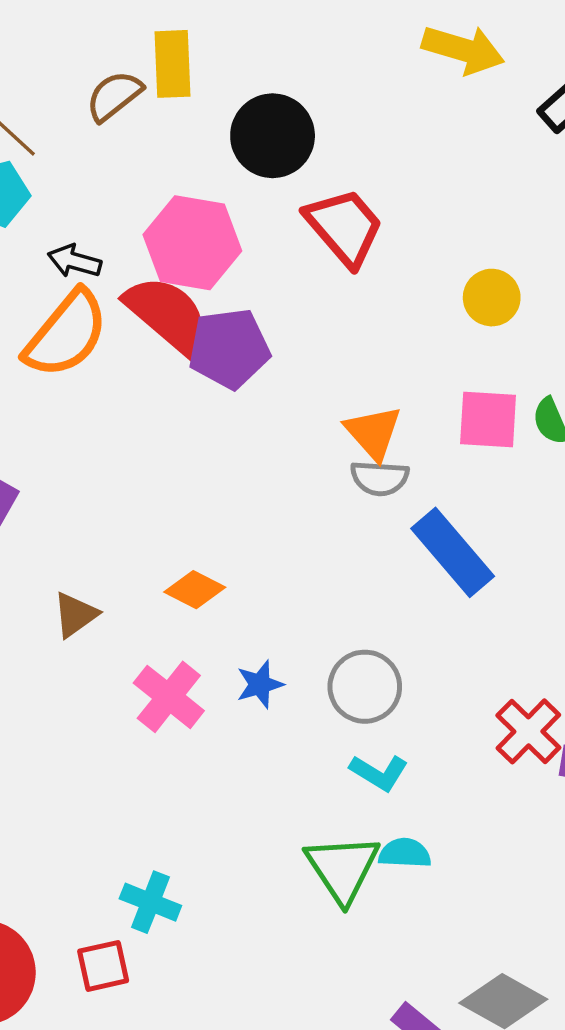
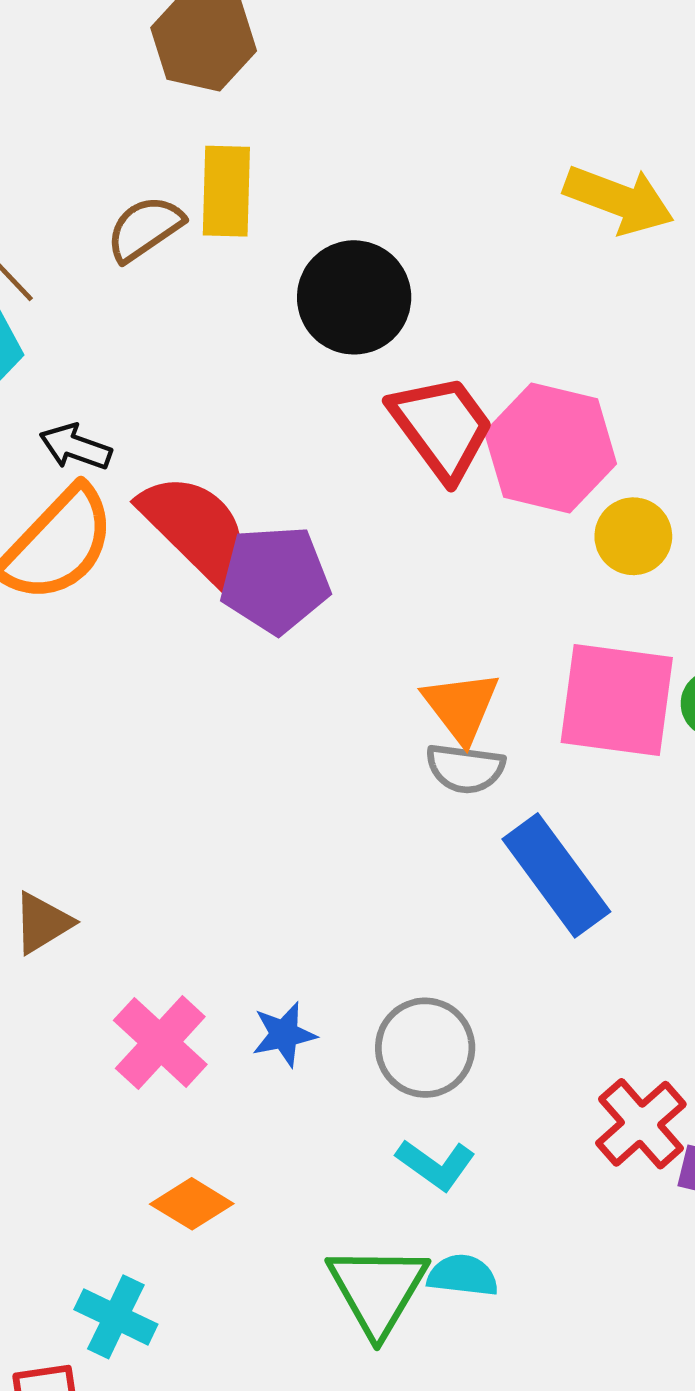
pink hexagon: (192, 243) -> (551, 448), moved
pink square: (488, 419) -> (617, 700), size x1.4
orange diamond: (195, 590) -> (192, 1204), moved

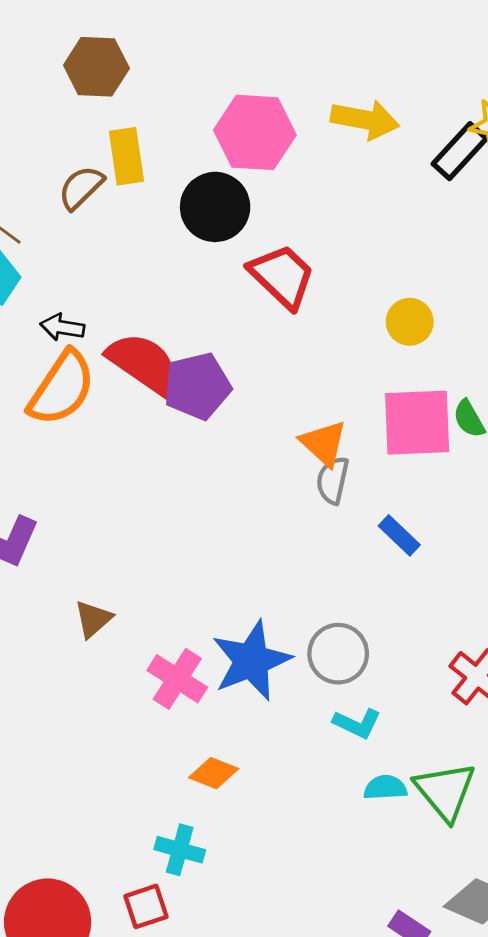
pink hexagon: (551, 448) -> (255, 132), moved
gray semicircle: (465, 768) -> (333, 480), turned 105
blue rectangle: (556, 875) -> (399, 535), size x0.6
blue star: (284, 1034) -> (251, 661), size x2.0
green triangle: (378, 1290) -> (445, 791), moved

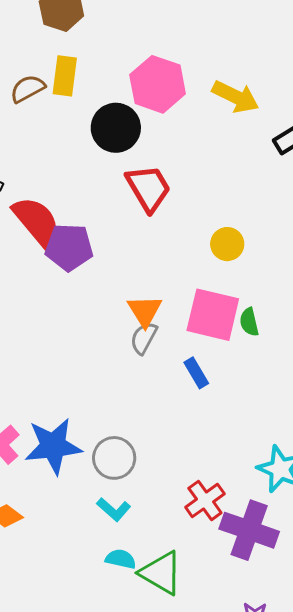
blue rectangle: (399, 535) -> (196, 373), moved
green triangle: (445, 791) -> (161, 573), turned -36

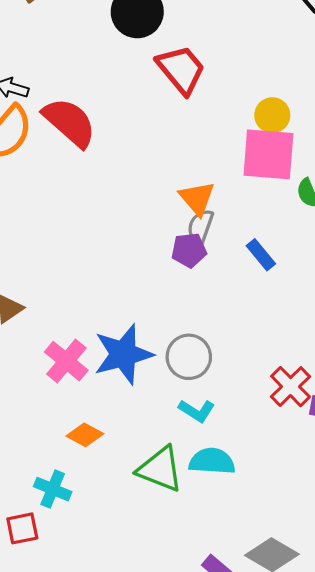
purple pentagon: (69, 247) -> (189, 250), moved, size x0.7
pink square: (213, 315) -> (268, 154), moved
cyan semicircle: (121, 559) -> (212, 461), size x1.4
green triangle: (161, 573) -> (160, 469), moved

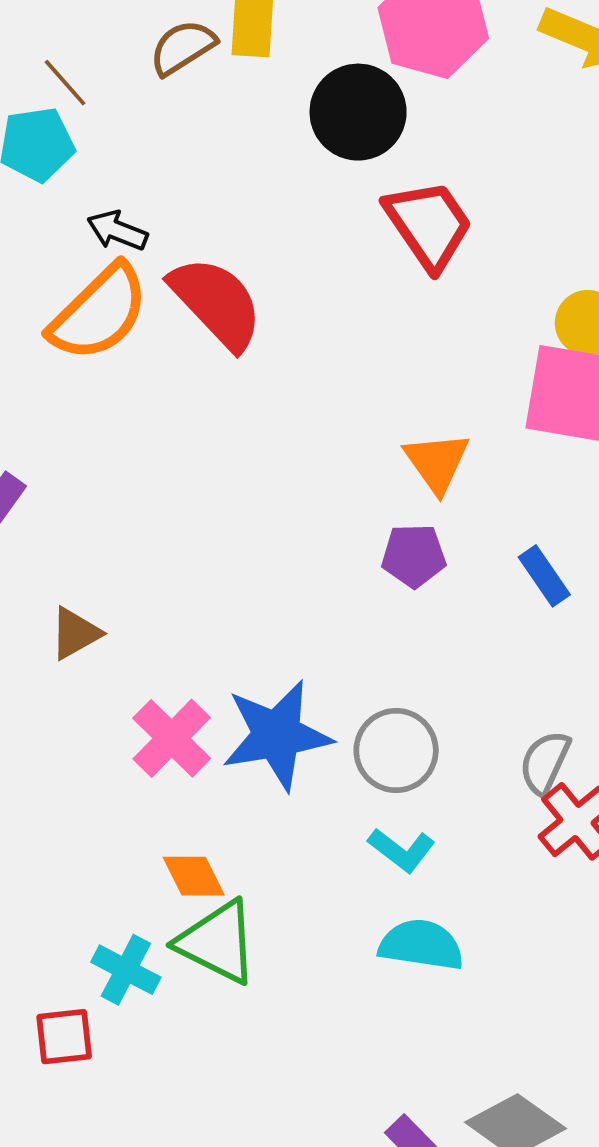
gray semicircle: (200, 227) -> (545, 762), moved
orange diamond: (85, 435) -> (194, 876), turned 30
green triangle: (160, 469) -> (217, 942), moved

